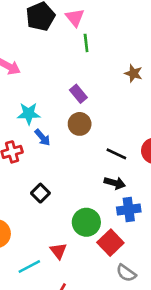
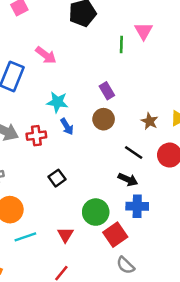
pink triangle: (75, 18) -> (144, 31), moved
brown star: (133, 73) -> (150, 121), moved
cyan line: (29, 266) -> (25, 237), moved

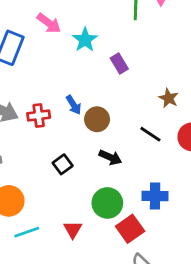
cyan star: (57, 102) -> (85, 40), moved, turned 30
brown circle: (104, 119) -> (97, 119), moved
black arrow: (128, 179) -> (110, 157), moved

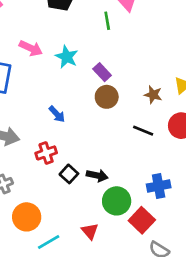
blue arrow: (74, 105) -> (57, 114), moved
red cross: (39, 115) -> (46, 153), moved
brown circle: (97, 119) -> (107, 97), moved
black arrow: (110, 157) -> (97, 176), moved

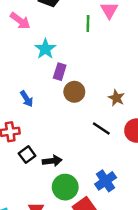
pink arrow: (31, 48) -> (20, 21), moved
purple rectangle: (102, 72) -> (60, 72), moved, turned 49
black arrow: (97, 176) -> (52, 161), turned -30
blue cross: (159, 186) -> (106, 181), turned -35

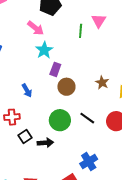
pink arrow: (20, 21) -> (36, 28), moved
brown star: (116, 98) -> (102, 82), moved
green circle: (65, 187) -> (60, 120), moved

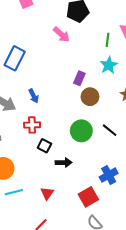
cyan star: (44, 50) -> (109, 65), moved
blue arrow: (27, 91) -> (34, 96), moved
black square: (25, 137) -> (44, 146), turned -32
black arrow: (45, 143) -> (64, 163), moved

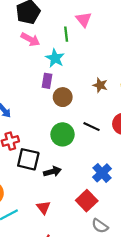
pink arrow: (61, 35) -> (30, 39), moved
cyan star: (109, 65) -> (55, 58), moved
black square: (44, 146) -> (28, 159), size x1.5

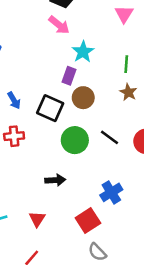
green line: (66, 34) -> (126, 64), moved
black square: (28, 159) -> (50, 108), moved

